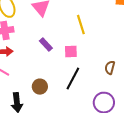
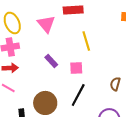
brown circle: (40, 87) -> (45, 103), size x1.5

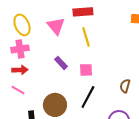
yellow line: (86, 41) -> (86, 37), moved

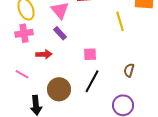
yellow line: (86, 37) -> (120, 21), moved
purple rectangle: (61, 63) -> (60, 33), moved
red arrow: (20, 70) -> (44, 54), moved

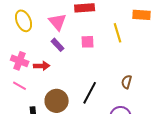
pink cross: (24, 33) -> (20, 61), moved, turned 30
pink square: (90, 54) -> (88, 42), moved

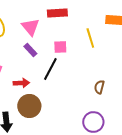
red arrow: (42, 66) -> (21, 83), moved
black line: (90, 93) -> (50, 69), moved

